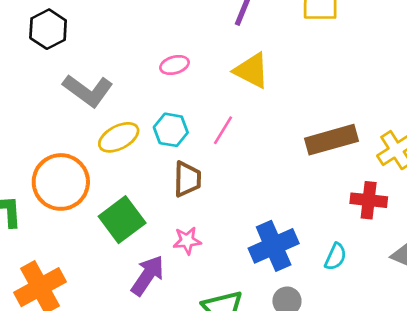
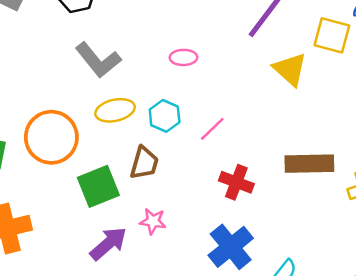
yellow triangle: (252, 71) -> (290, 69), moved
brown trapezoid: (187, 179) -> (144, 163), moved
red cross: (369, 200) -> (236, 182), moved
blue cross: (274, 246) -> (231, 247), turned -30

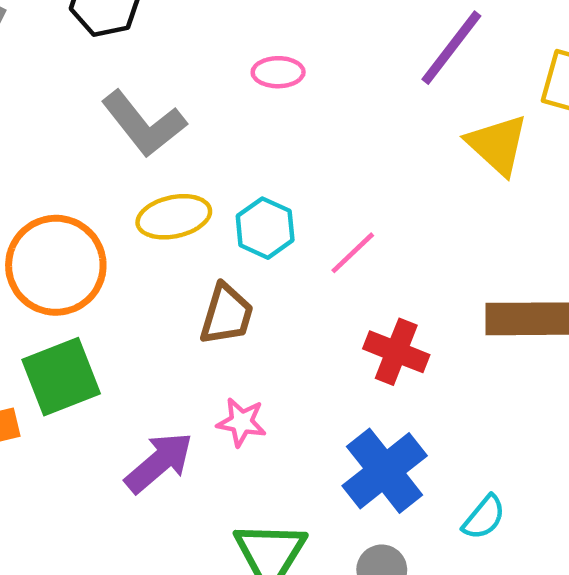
pink ellipse: (183, 57) -> (278, 72), moved
green square: (98, 186) -> (61, 377), moved

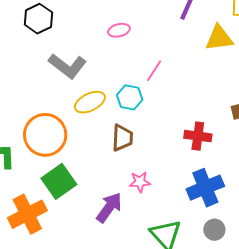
yellow triangle: (497, 145) -> (219, 38), turned -36
pink line: (353, 253) -> (154, 71), moved
blue cross: (385, 471) -> (205, 188), turned 30

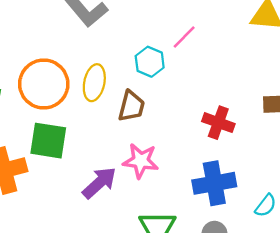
yellow ellipse: (90, 102) -> (94, 83), moved, turned -64
green square: (59, 181) -> (48, 141), turned 32
pink star: (140, 182) -> (141, 161), size x1.4

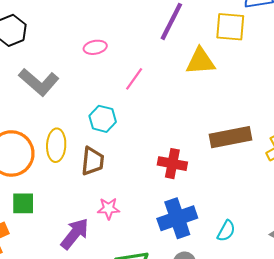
pink line: (184, 37) -> (134, 79), moved
green square: (48, 141) -> (23, 203), size x0.7
pink star: (141, 161) -> (109, 208), size x0.7

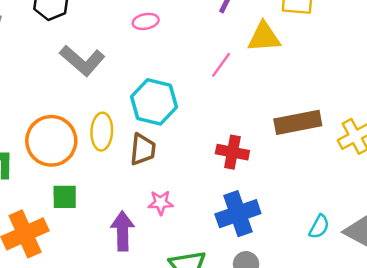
pink line: (134, 79) -> (221, 65), moved
cyan hexagon: (103, 119) -> (154, 102), size x1.5
cyan semicircle: (226, 231) -> (319, 227), moved
purple arrow: (75, 234) -> (123, 231), turned -40

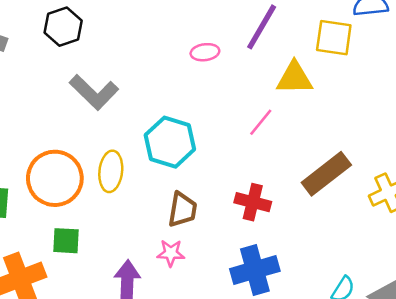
pink ellipse: (146, 21) -> (205, 52), moved
pink line: (221, 65) -> (261, 122), moved
brown rectangle: (298, 122) -> (326, 174), turned -30
brown trapezoid: (143, 149) -> (182, 210), moved

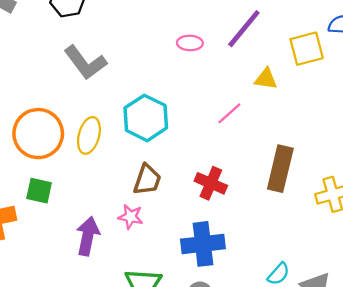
yellow square: (334, 38) -> (307, 49), turned -32
yellow triangle: (295, 78) -> (266, 79), size x0.7
brown rectangle: (326, 174) -> (280, 169), turned -48

